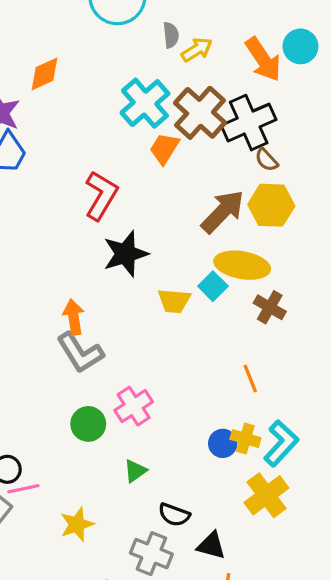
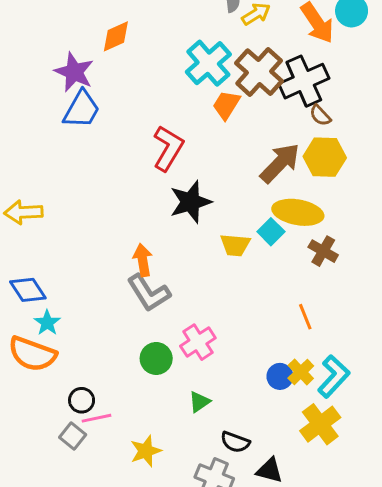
yellow cross: (245, 439) -> (301, 372), turned 30

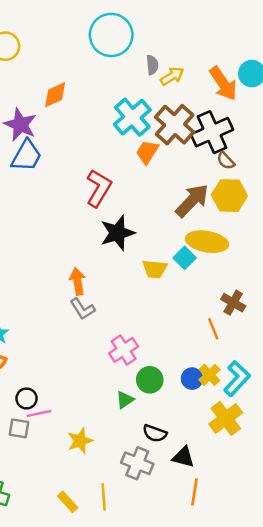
brown cross: (323, 251) -> (233, 303), moved
gray L-shape: (149, 293) -> (83, 309), size x0.7
green circle: (156, 358) -> (150, 380), moved
gray square: (73, 436) -> (19, 428), turned -30

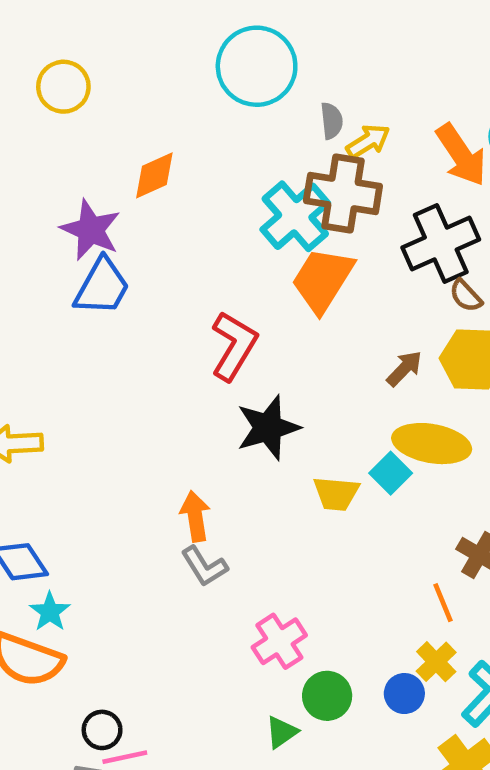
brown cross: (175, 125) -> (343, 194), moved, turned -33
orange trapezoid: (147, 152) -> (323, 280), size x1.5
brown arrow: (192, 201) -> (404, 369), size x0.6
yellow cross: (209, 375) -> (436, 662), moved

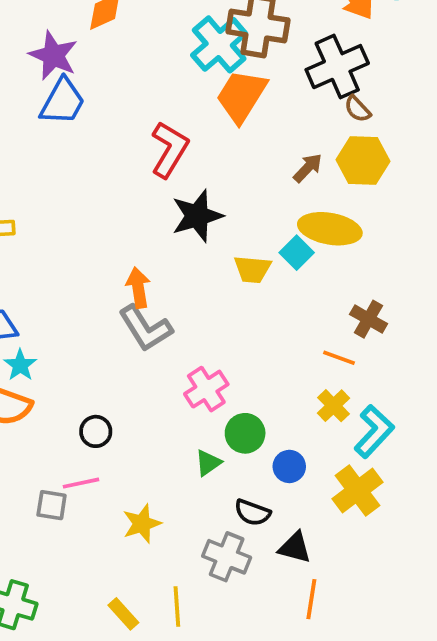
gray L-shape: (204, 566) -> (146, 328), size x1.4
orange line: (443, 603) -> (339, 358), turned -48
blue circle: (404, 694) -> (289, 466), moved
black circle: (102, 730) -> (96, 431), moved

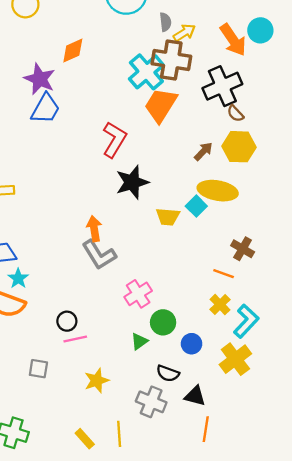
pink line: (81, 483) -> (75, 339), moved

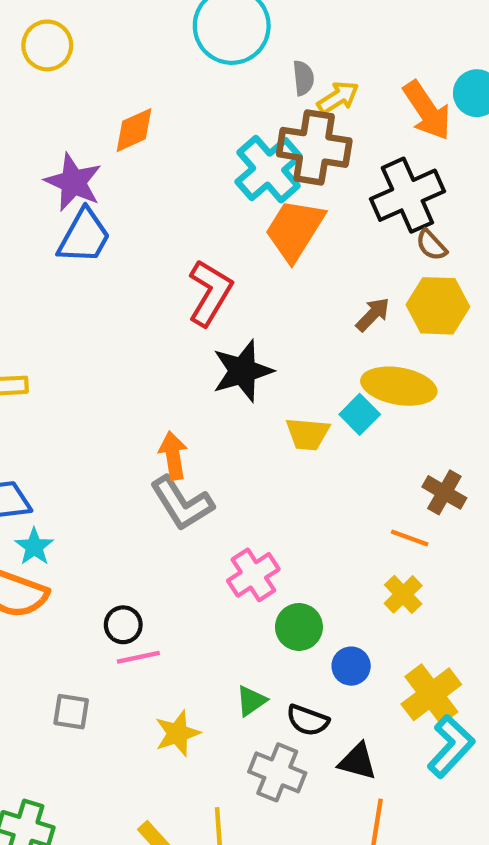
cyan L-shape: (246, 321) -> (451, 746), moved
green triangle: (139, 341) -> (251, 701), moved

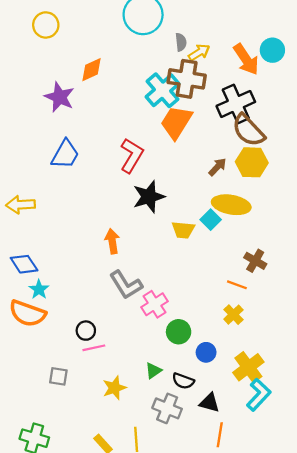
blue trapezoid: (84, 236) -> (65, 154), moved
brown semicircle: (431, 245) -> (248, 130), size x2.0
gray L-shape: (182, 503) -> (126, 285), moved

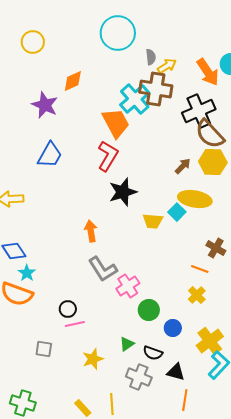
orange trapezoid: (176, 122) -> (116, 123), moved, turned 120

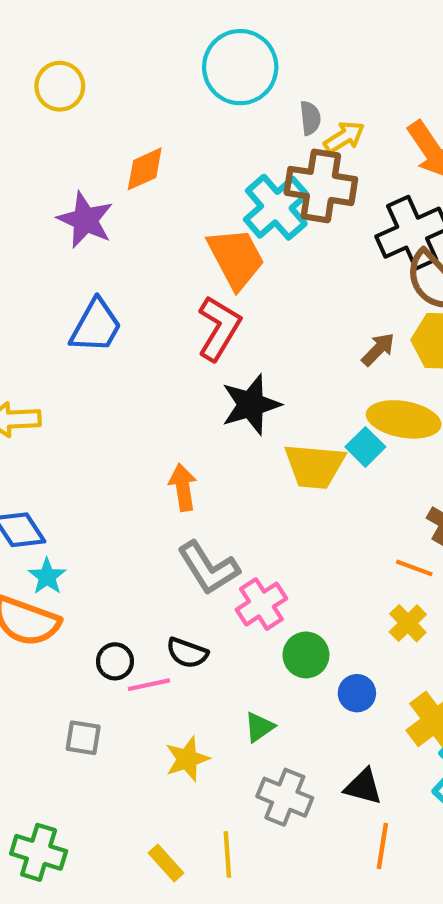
yellow trapezoid: (153, 221) -> (314, 466), size x1.4
black circle: (68, 309) -> (115, 661), moved
black semicircle: (153, 353) -> (187, 653), moved

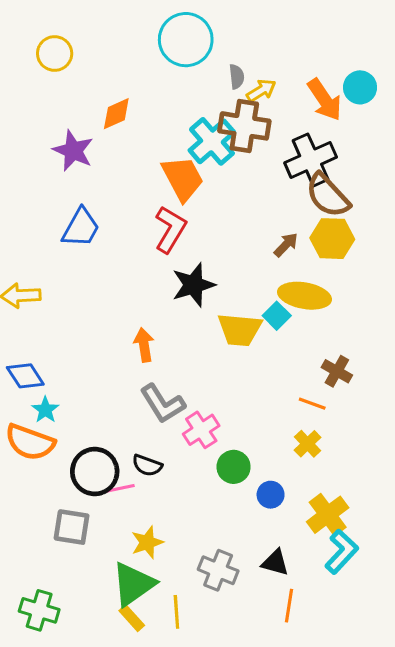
black circle: (115, 661) -> (95, 472), size x1.8
green triangle: (259, 727) -> (133, 584), moved, size x2.0
gray square: (83, 738) -> (72, 527), size x1.4

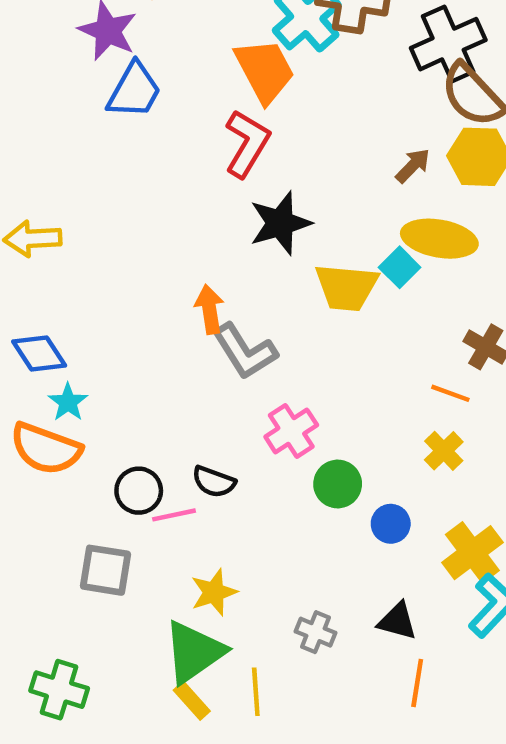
blue trapezoid: (81, 228) -> (134, 90), moved
gray L-shape: (163, 404) -> (245, 351), moved
black circle: (95, 472) -> (139, 491), size x0.7
gray cross: (218, 570) -> (316, 632), size x0.7

